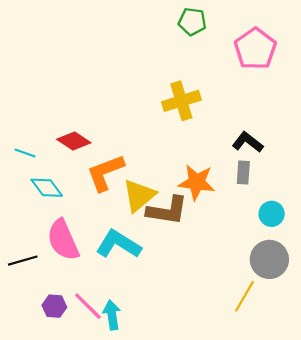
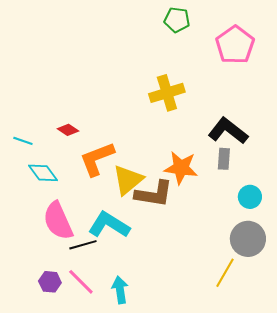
red diamond: (74, 141) -> (68, 130), size x0.7
black L-shape: (248, 142) -> (228, 131), size x1.4
black line: (23, 261) -> (83, 245), moved
cyan arrow: (112, 315) -> (120, 290), moved

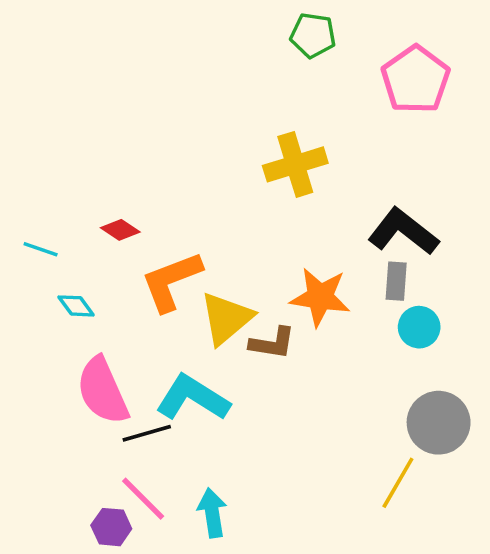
cyan diamond: (43, 173) -> (76, 306), size x0.7
brown L-shape: (154, 194) -> (272, 343), size x0.7
cyan circle: (250, 197) -> (419, 327), moved
purple hexagon: (50, 282) -> (111, 527), moved

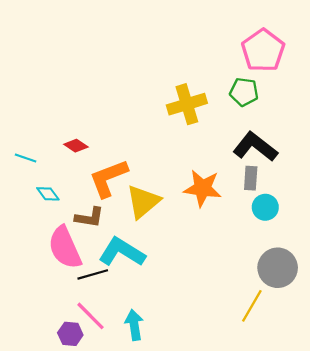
green pentagon: (313, 35) -> (244, 92), moved
brown L-shape: (272, 343) -> (89, 217), moved

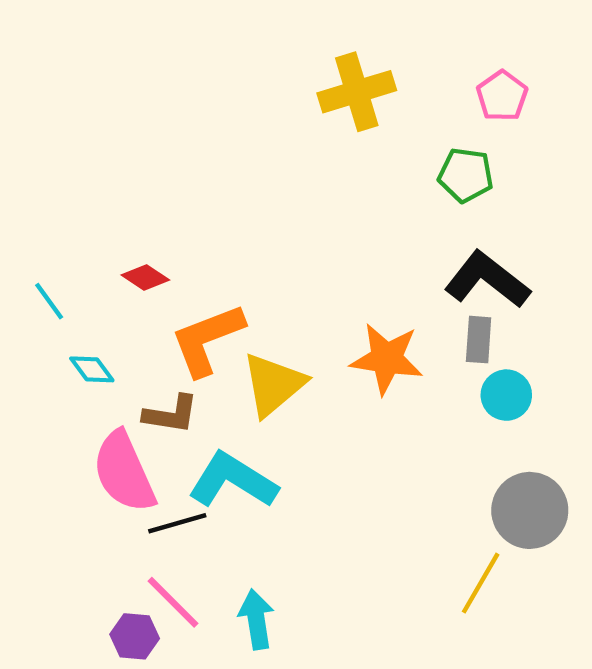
pink pentagon: (263, 50) -> (502, 96), size x0.6
yellow cross: (187, 104) -> (357, 92), moved
cyan line: (26, 158) -> (49, 301), turned 35

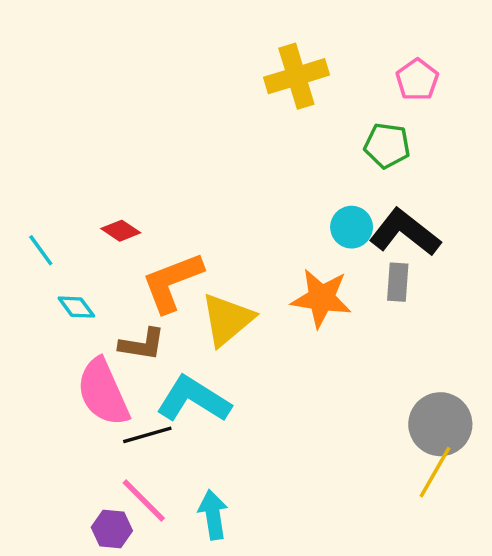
cyan circle: (506, 395) -> (352, 227), moved
yellow line: (481, 583) -> (435, 472), moved

